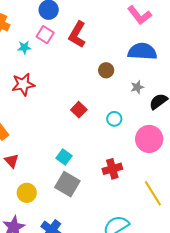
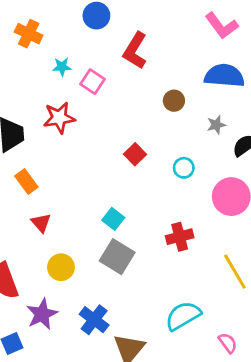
pink square: (45, 35) -> (93, 82), moved

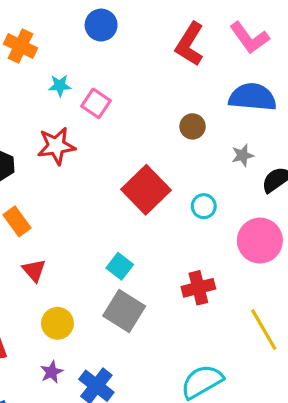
red L-shape: (135, 51) -> (190, 44), moved
red square: (135, 154) -> (146, 190), size x1.8
purple star: (42, 314) -> (52, 372), moved, size x0.6

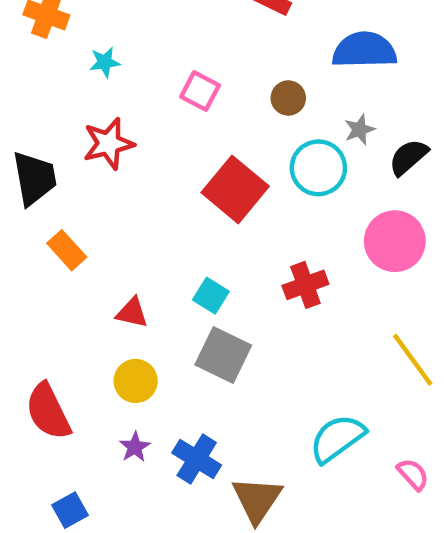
pink square: (96, 103) -> (200, 91), moved
cyan circle: (204, 206) -> (318, 168), moved, size x1.6
red triangle: (34, 270) -> (132, 313), moved, turned -30
red cross: (198, 288) -> (305, 285), moved

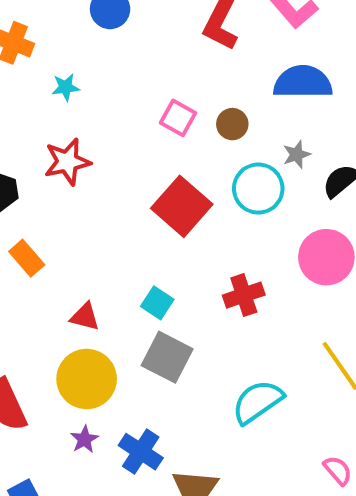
pink square: (200, 91) -> (178, 118), moved
yellow circle: (136, 381) -> (87, 379), size x1.5
cyan semicircle: (337, 438) -> (257, 402), moved

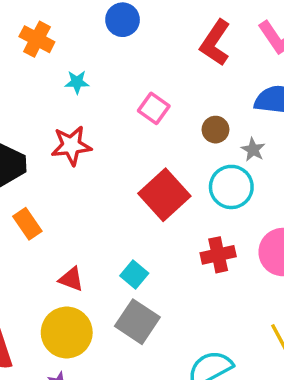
pink square: (178, 118) -> (154, 108), moved
gray star: (297, 154) -> (253, 150), moved, turned -30
red cross: (244, 295) -> (218, 255), moved

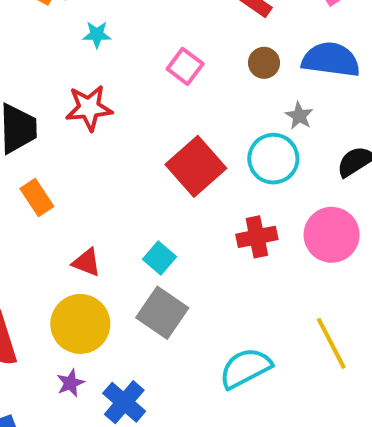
brown circle: (215, 130) -> (264, 63), moved

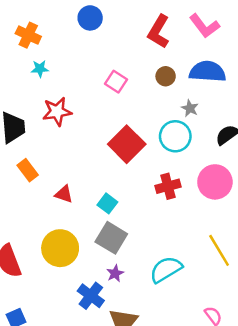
cyan star: (97, 34) -> (40, 69), moved
red triangle: (87, 262) -> (64, 194), moved
purple star: (70, 383) -> (115, 273), moved

